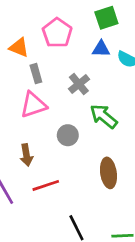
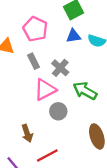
gray rectangle: (36, 74) -> (33, 61), moved
pink triangle: (33, 105) -> (45, 90), moved

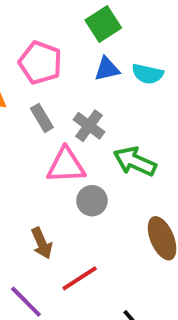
pink triangle: (45, 90) -> (66, 165), turned 30

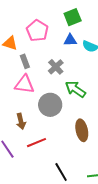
gray rectangle: (42, 118) -> (25, 61), moved
pink triangle: (66, 165) -> (24, 84), moved
gray circle: (92, 201) -> (50, 105), size x1.5

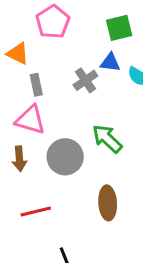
pink pentagon: (37, 31) -> (53, 22), moved
gray cross: (56, 67) -> (85, 80), moved
brown arrow: (21, 121) -> (19, 159), moved

